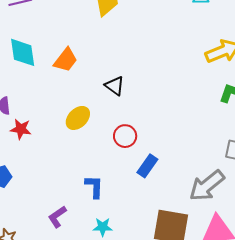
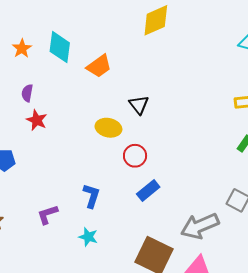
yellow ellipse: (78, 118) -> (108, 128), moved, turned 40

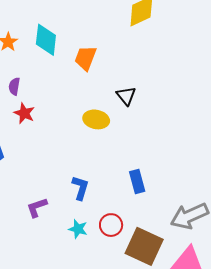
orange trapezoid: (99, 66) -> (86, 58), turned 148
red circle: (135, 156) -> (111, 225), moved
blue rectangle: (148, 191) -> (137, 182), turned -65

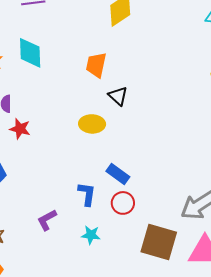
orange trapezoid: (86, 58) -> (96, 65), moved
blue rectangle: (137, 182) -> (118, 174), moved, turned -30
red circle: (111, 225) -> (123, 203), moved

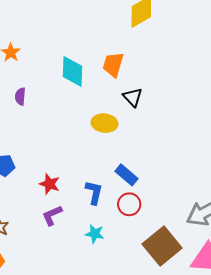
cyan diamond: (30, 53) -> (72, 71), moved
red star: (20, 129) -> (50, 184), moved
brown square: (159, 242) -> (162, 246), turned 30

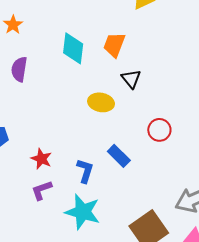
purple semicircle: (20, 96) -> (19, 69), size x1.4
red circle: (129, 204) -> (159, 130), moved
cyan star: (95, 234) -> (83, 212), size x1.8

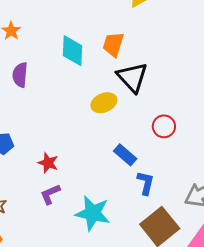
black triangle: (131, 79) -> (132, 77), size x1.6
yellow ellipse: (101, 102) -> (104, 103), turned -30
blue L-shape: (85, 171) -> (146, 183), moved

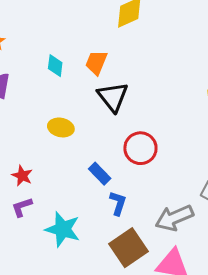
cyan diamond: (73, 51) -> (55, 66), size x0.7
yellow ellipse: (104, 103) -> (61, 127), moved, turned 30
red circle: (164, 126) -> (140, 148), size x1.4

